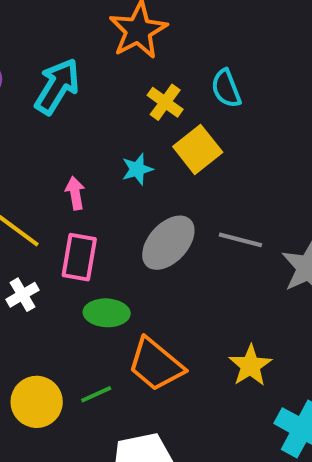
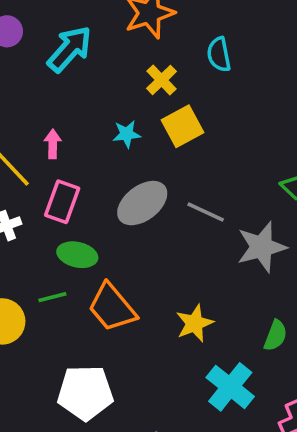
cyan semicircle: (226, 88) -> (219, 54), moved
pink arrow: (75, 193) -> (53, 144), moved
green line: (96, 394) -> (52, 297), moved

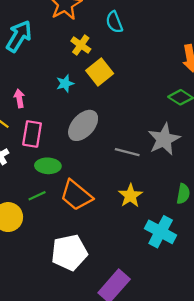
gray line: (206, 212) -> (127, 152), moved

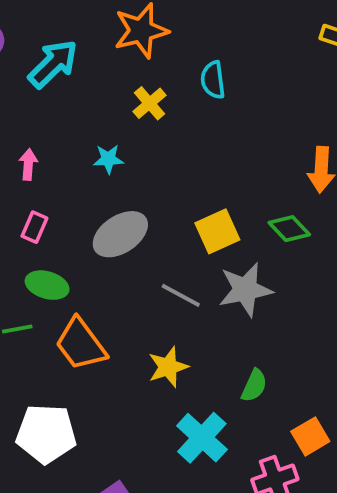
yellow square: (100, 72) -> (217, 231), moved
pink rectangle: (32, 134) -> (34, 227), size x0.7

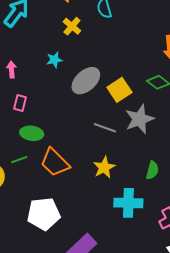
gray ellipse: (120, 234) -> (86, 81), moved
cyan cross: (202, 438) -> (128, 203), turned -32

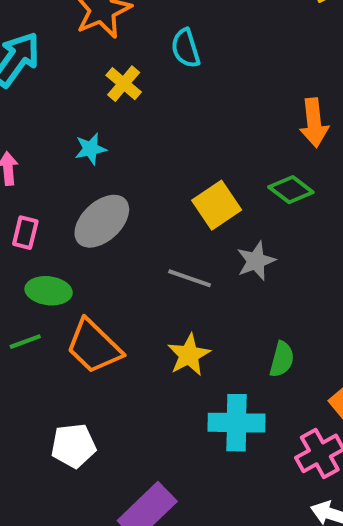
gray ellipse: (86, 81) -> (102, 221), moved
gray star: (139, 119) -> (256, 261), size x0.7
white pentagon: (44, 214) -> (73, 446), size x0.7

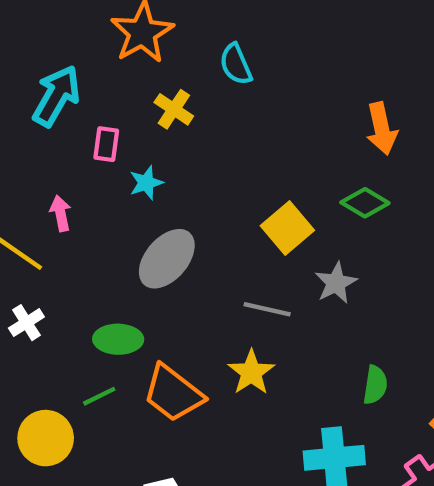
pink rectangle: (25, 233) -> (106, 144), moved
yellow star: (189, 355) -> (251, 372), moved

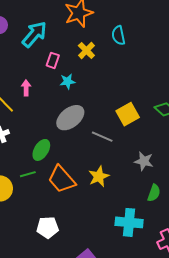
gray star: (336, 283) -> (144, 161), moved, turned 30
gray line: (267, 309) -> (102, 137), moved
green ellipse: (118, 339) -> (41, 150), turned -70

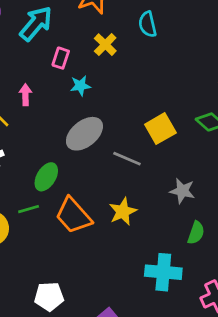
white pentagon: (48, 227) -> (49, 297), moved

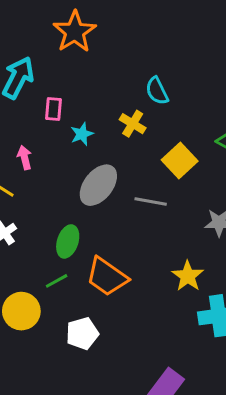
cyan semicircle: (147, 24) -> (157, 91), moved
yellow cross: (105, 45) -> (133, 124), moved
yellow star: (123, 212) -> (188, 276), moved
white pentagon: (49, 297) -> (82, 333), moved

